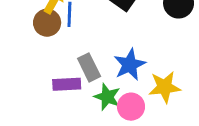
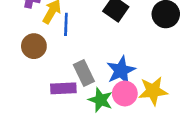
brown circle: (47, 23) -> (34, 46), moved
pink circle: (131, 107) -> (125, 93), moved

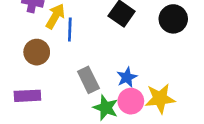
blue star: (121, 70) -> (127, 77), size x0.7
purple rectangle: (63, 88) -> (27, 96), moved

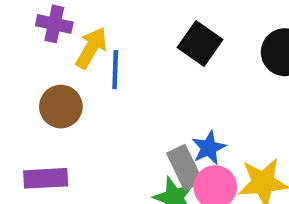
gray rectangle: (88, 80) -> (185, 167), moved

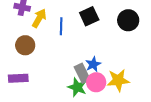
black square: (200, 43) -> (89, 16), turned 30
blue line: (115, 70) -> (61, 26), moved

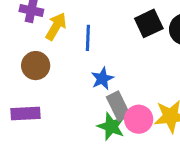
black square: (89, 16) -> (149, 23), moved
blue star: (93, 64) -> (102, 79), moved

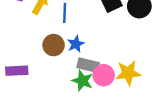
brown circle: (36, 66) -> (54, 45), moved
gray rectangle: (118, 106) -> (88, 65), turned -50

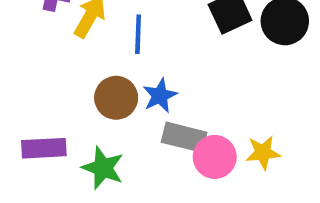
yellow star: (128, 73) -> (263, 153), size x0.7
green star: (82, 81) -> (103, 168), moved

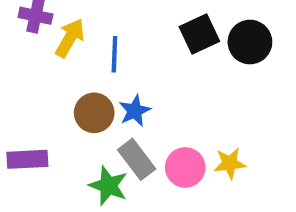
gray rectangle: (184, 137) -> (137, 159), moved, turned 39
green star: (103, 168) -> (108, 186), moved

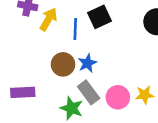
black square: (199, 34) -> (100, 17), moved

